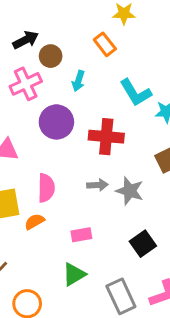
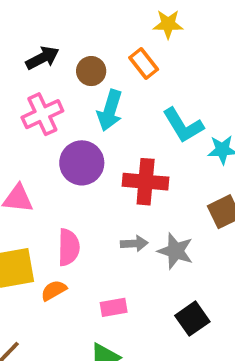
brown circle: (51, 56) -> (91, 71), moved
cyan arrow: (78, 81) -> (110, 110), size x1.5

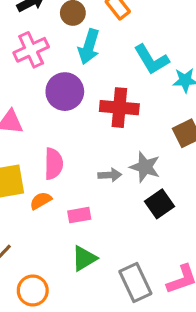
gray arrow: (134, 244) -> (110, 175), moved
pink rectangle: (114, 307) -> (79, 215), moved
black square: (192, 319) -> (159, 204), moved

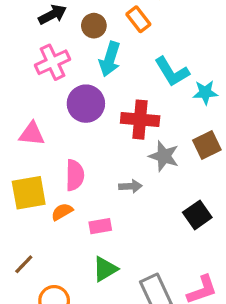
gray star: (145, 167) -> (164, 156), moved
black square: (159, 204) -> (197, 215), moved

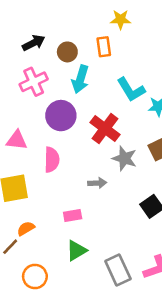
orange rectangle: (138, 19) -> (104, 47), turned 30
red cross: (140, 120) -> (105, 129), turned 32
pink semicircle: (75, 175) -> (52, 160), moved
orange semicircle: (62, 212) -> (26, 228), moved

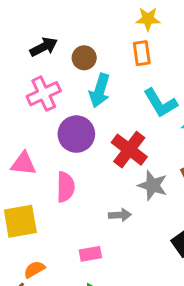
orange rectangle: (104, 47) -> (142, 53), moved

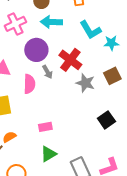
cyan arrow: (100, 90) -> (51, 22), turned 75
gray arrow: (120, 215) -> (47, 72), moved, turned 64

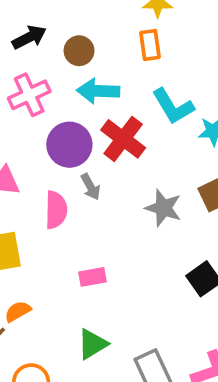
red cross: (70, 60) -> (123, 139), moved
pink rectangle: (45, 127) -> (92, 277), moved

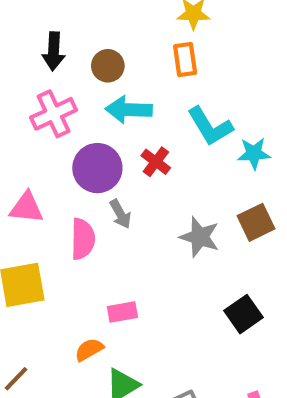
black arrow: (29, 37) -> (54, 51), turned 120
red cross: (123, 139) -> (156, 162), size x0.6
orange semicircle: (18, 311) -> (89, 350), moved

